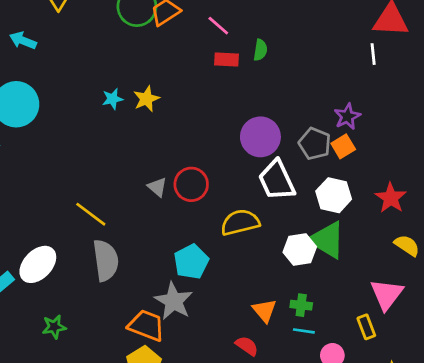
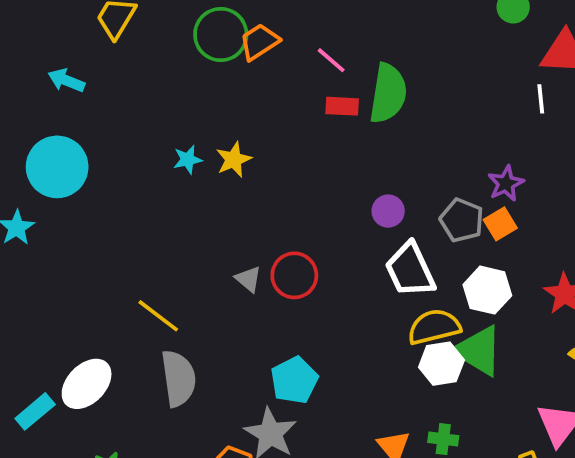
green semicircle: (260, 50) -> (388, 93), size x2.0
purple circle: (260, 137) -> (388, 211), size x0.6
yellow semicircle: (240, 222) -> (434, 327), moved

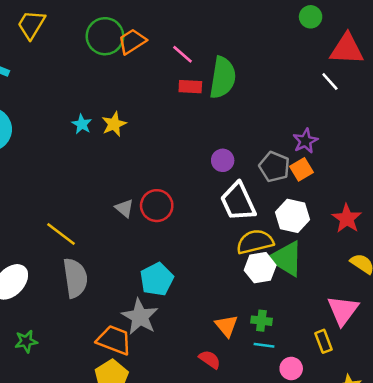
white line: (541, 99) -> (330, 81), turned -36
cyan star: (188, 160) -> (82, 124), turned -30

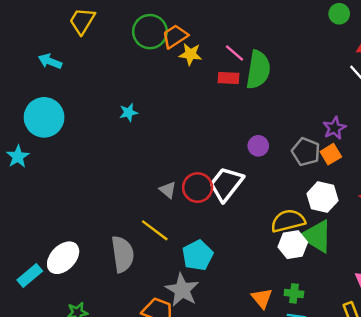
pink line: (183, 54) -> (234, 53), moved
cyan star: (82, 124) -> (129, 113), turned 30
yellow star: (114, 124) -> (190, 54), moved, turned 30
white trapezoid: (238, 202) -> (226, 184), moved, turned 63
yellow line: (61, 234) -> (155, 230), moved

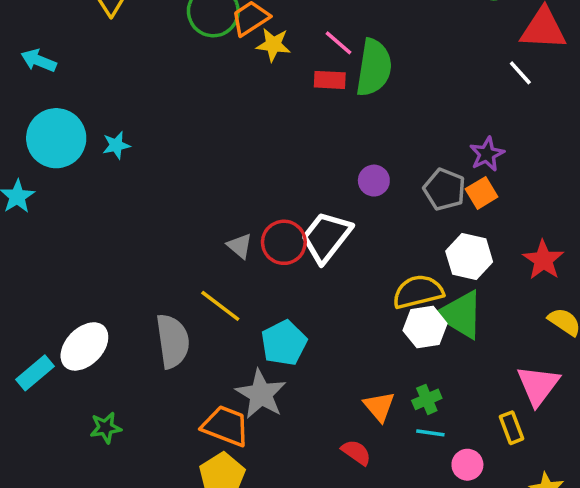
cyan arrow: (50, 61) -> (39, 61), moved
cyan star: (129, 113) -> (116, 145), moved
green cross: (294, 293) -> (427, 399), turned -30

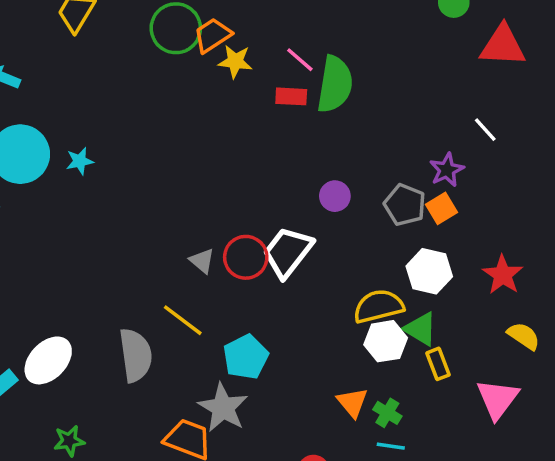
white line: (520, 73) -> (485, 130), moved
green triangle: (460, 315) -> (421, 329), size x0.7
green cross: (427, 399) -> (387, 413), turned -36
orange triangle: (379, 406) -> (352, 402), moved
yellow rectangle: (512, 428) -> (438, 364), moved

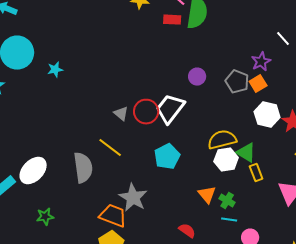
cyan star: (80, 161) -> (55, 70), moved
white hexagon: (429, 271) -> (267, 115), moved
cyan pentagon: (246, 357) -> (167, 157), moved

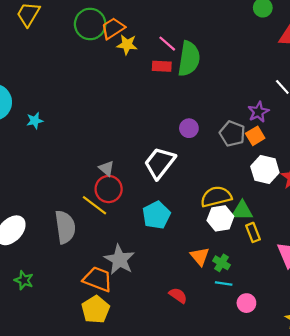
red circle: (146, 112) -> (109, 189), moved
green triangle: (246, 153) -> (242, 211), turned -30
green star: (45, 217) -> (24, 280), turned 30

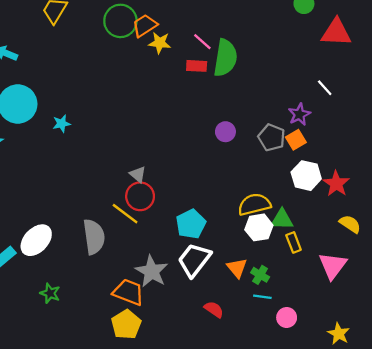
white trapezoid: (160, 163) -> (194, 260), moved

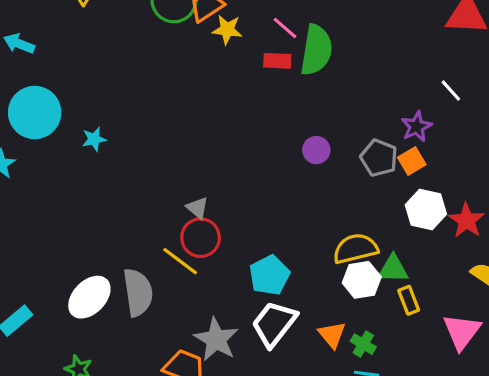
white ellipse: (36, 240) -> (89, 297), moved

